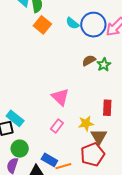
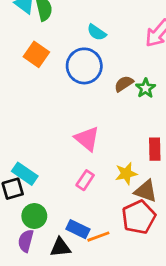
orange square: (42, 25) -> (36, 54), moved
blue circle: (93, 25) -> (84, 66), moved
brown triangle: (99, 137) -> (146, 191), turned -36

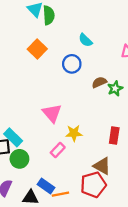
blue circle: (84, 66) -> (72, 64), size x0.7
pink triangle: (87, 139) -> (52, 113), moved
yellow star: (126, 174) -> (74, 133), moved
green circle: (34, 216) -> (19, 159), moved

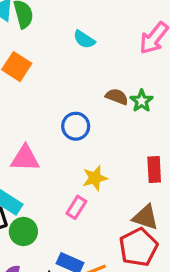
blue circle: (72, 64) -> (76, 126), moved
brown semicircle: (99, 82) -> (117, 97), turned 56
pink triangle: (52, 113) -> (25, 158), moved, turned -36

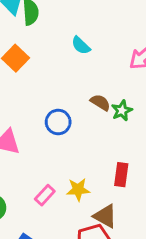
yellow star: (95, 178) -> (78, 190), moved

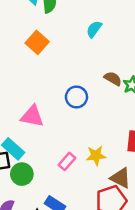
cyan semicircle: (81, 45) -> (94, 29), turned 84

